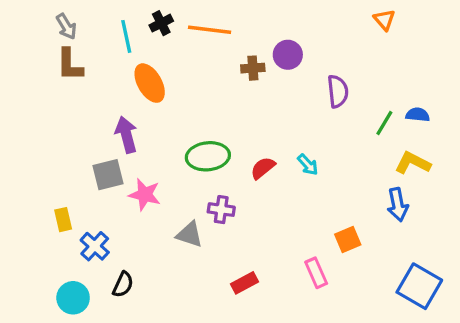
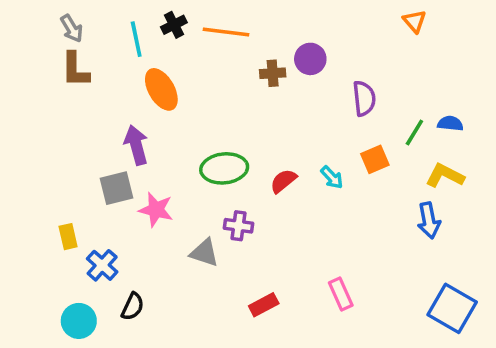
orange square: (348, 240) -> (375, 159), moved

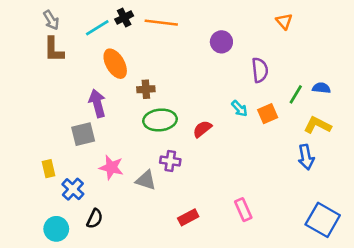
orange triangle: (414, 21) -> (284, 21), moved
cyan line: (136, 39) -> (97, 28), turned 70
brown cross: (273, 73) -> (146, 89), moved
cyan arrow: (332, 177) -> (239, 108), moved
pink star: (156, 210) -> (111, 167), moved

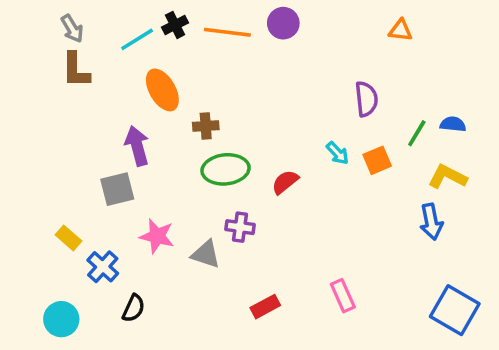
orange triangle: (284, 21) -> (401, 30), turned -42
purple circle: (221, 42) -> (283, 23), moved
yellow rectangle: (49, 169) -> (69, 238), turned -36
cyan circle: (56, 229) -> (61, 319), moved

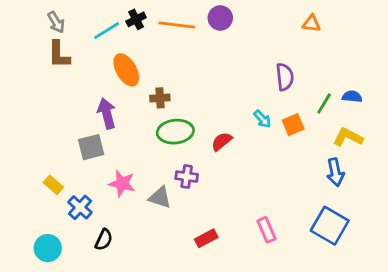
blue square: (455, 310) -> (330, 226), moved

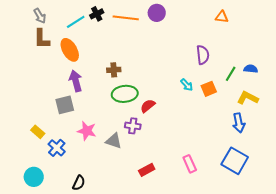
orange ellipse: (126, 70) -> (70, 50), moved
red semicircle: (222, 141) -> (148, 106), moved
black semicircle: (104, 240) -> (79, 183), moved

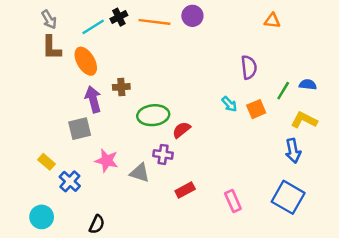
brown cross: (114, 70) -> (121, 87), moved
red rectangle: (147, 170) -> (185, 190), moved

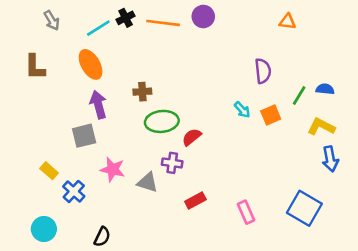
brown L-shape: (51, 48) -> (35, 67), moved
brown cross: (121, 87) -> (142, 92), moved
blue arrow: (293, 151) -> (330, 159), moved

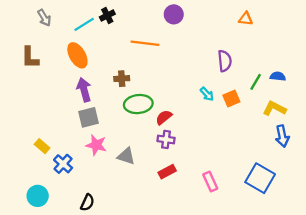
orange line: (163, 23) -> (145, 43), moved
gray square: (84, 136) -> (88, 117), moved
purple cross: (172, 163) -> (166, 139), moved

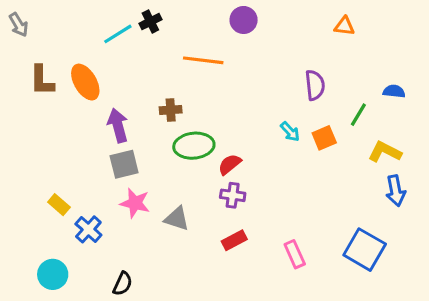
gray arrow: (44, 18) -> (19, 25), moved
orange ellipse: (77, 55) -> (85, 82), moved
blue semicircle: (278, 76) -> (394, 91), moved

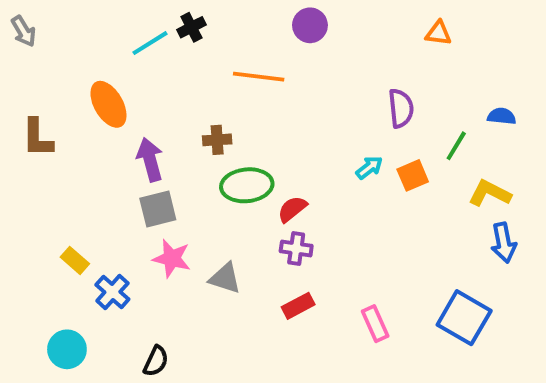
brown L-shape: (42, 80) -> (37, 138), moved
cyan arrow: (290, 132) -> (369, 168), turned -85

